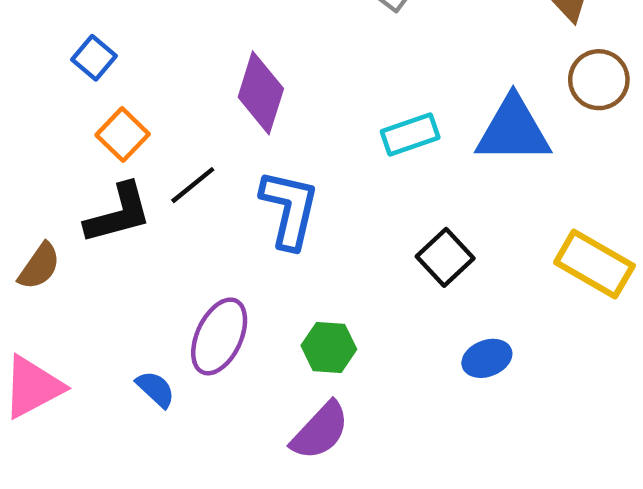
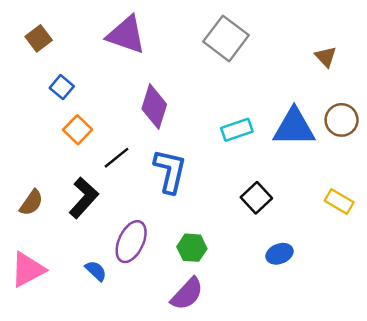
brown circle: (599, 80) -> (342, 120), moved
black L-shape: (118, 214) -> (84, 198), moved, turned -33
yellow rectangle: (594, 264) -> (339, 201), size x0.7

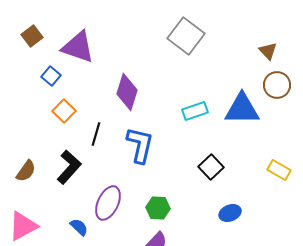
purple triangle: (126, 35) -> (78, 47), moved
brown circle: (342, 120) -> (277, 85), moved
black line: (117, 158) -> (96, 134), turned -35

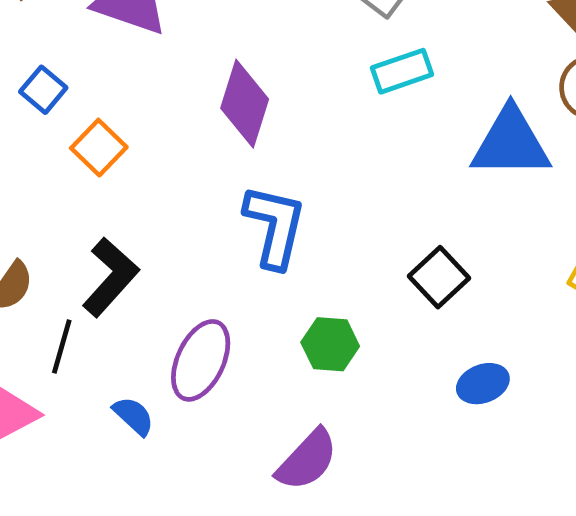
blue square: (51, 76) -> (43, 90), moved
cyan rectangle: (195, 111) -> (402, 71), moved
black line: (96, 134) -> (62, 347), moved
green hexagon: (158, 208) -> (330, 344), moved

